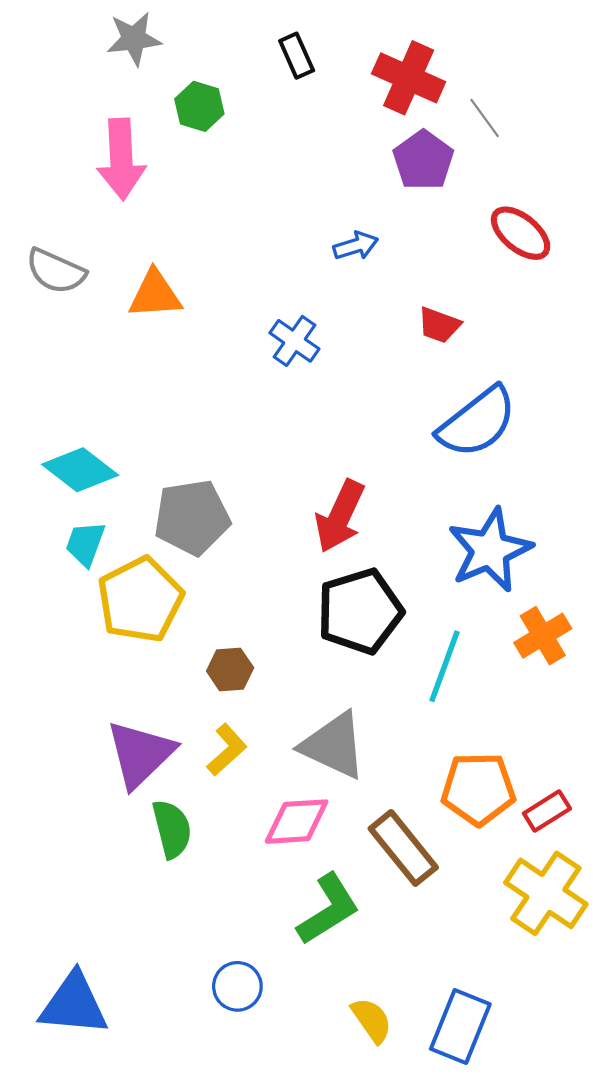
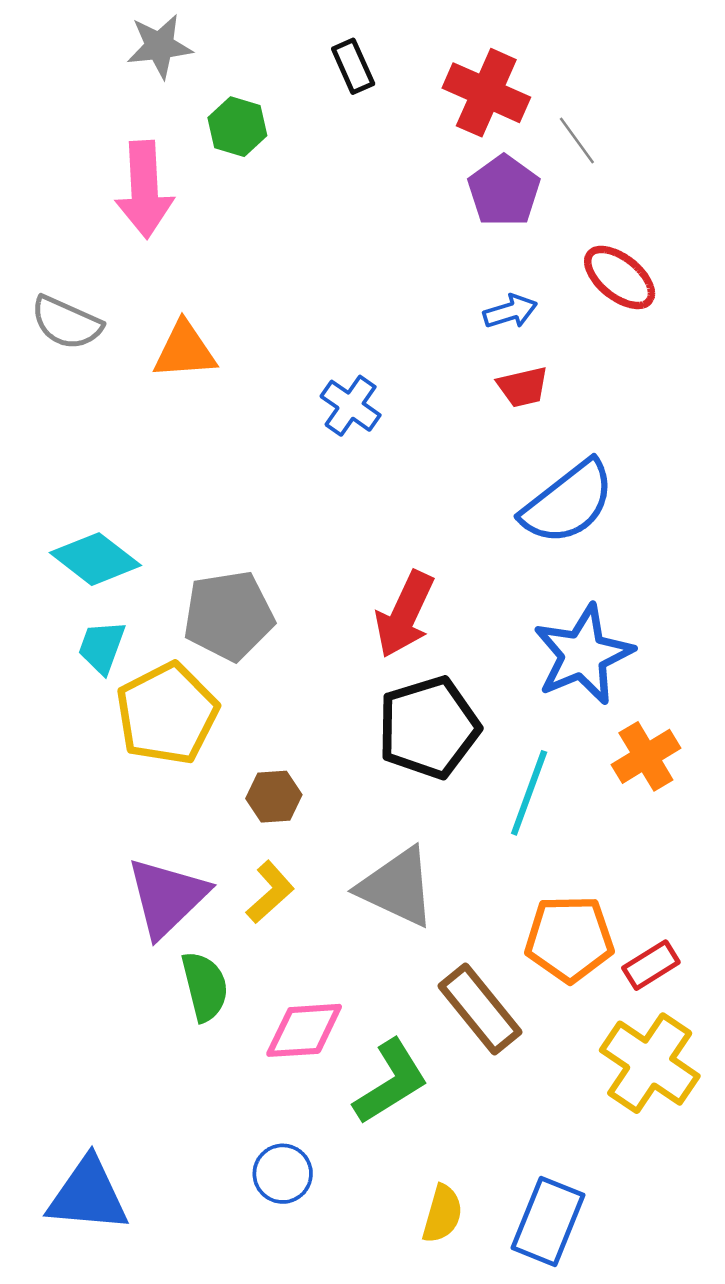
blue arrow: (356, 246) -> (510, 311), moved
red trapezoid: (439, 325) -> (523, 387), turned -33
pink diamond: (297, 822) -> (304, 1030), moved
yellow semicircle: (372, 1020) -> (442, 1214), turned 51

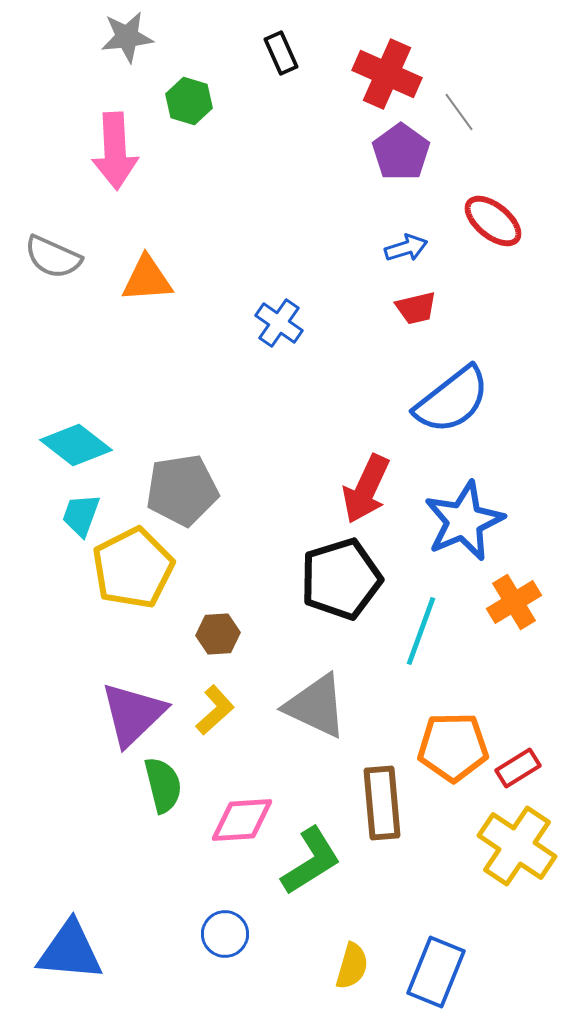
red arrow: (405, 614) -> (366, 489), moved
brown rectangle: (480, 1009) -> (382, 803), turned 34

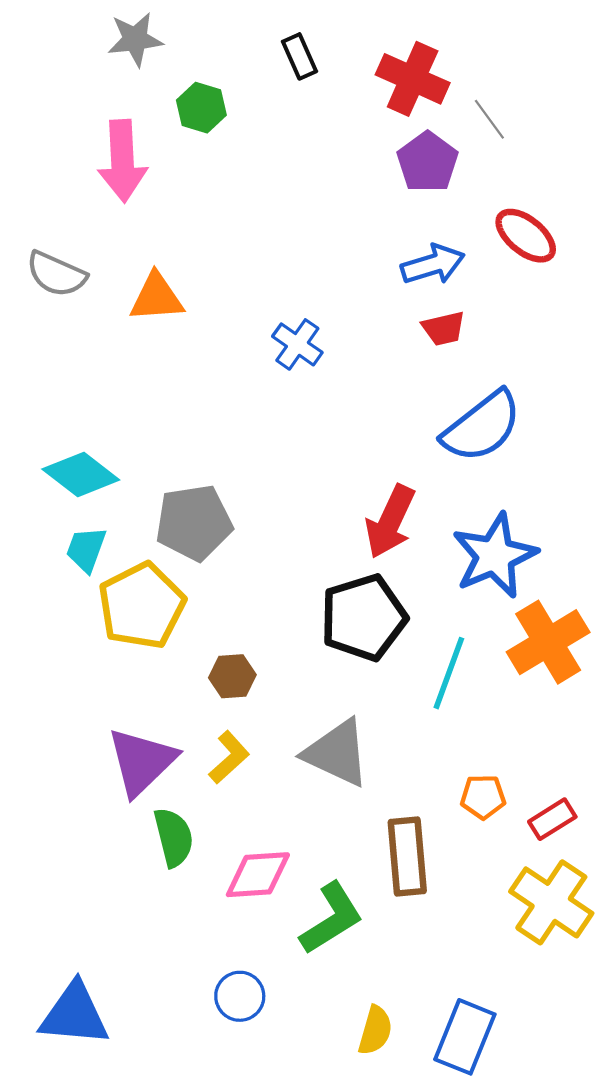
blue arrow: (406, 248) -> (433, 264), size x1.4
orange cross: (514, 602) -> (548, 642), size x1.4
orange pentagon: (453, 747) -> (483, 797), size x0.6

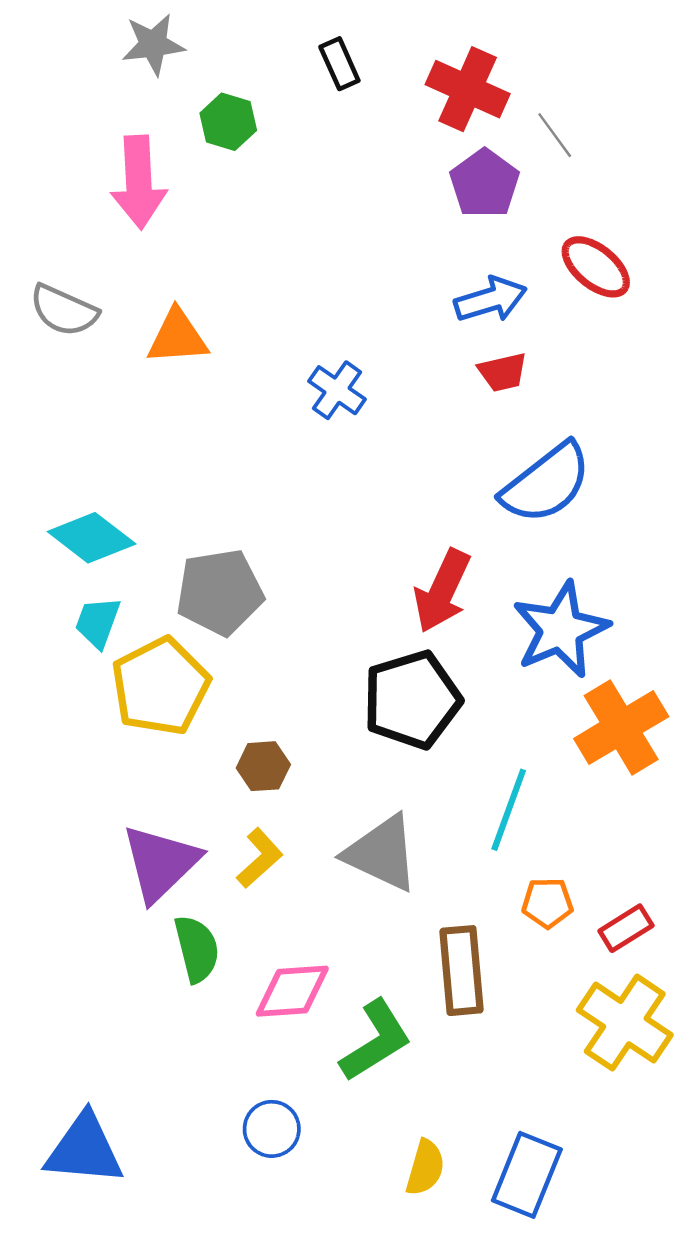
cyan line: (449, 673) -> (509, 810), moved

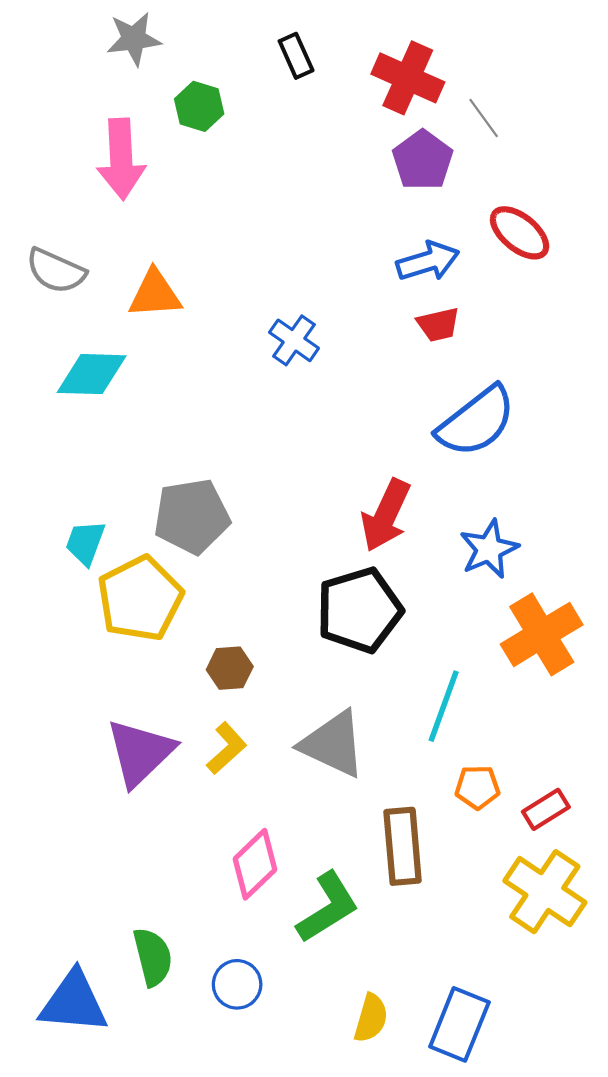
cyan diamond: (92, 538) -> (92, 374), moved, turned -36
blue star: (561, 630) -> (489, 549), size x0.7
green semicircle: (197, 949) -> (153, 957), moved
pink diamond: (292, 991) -> (255, 864), turned -40

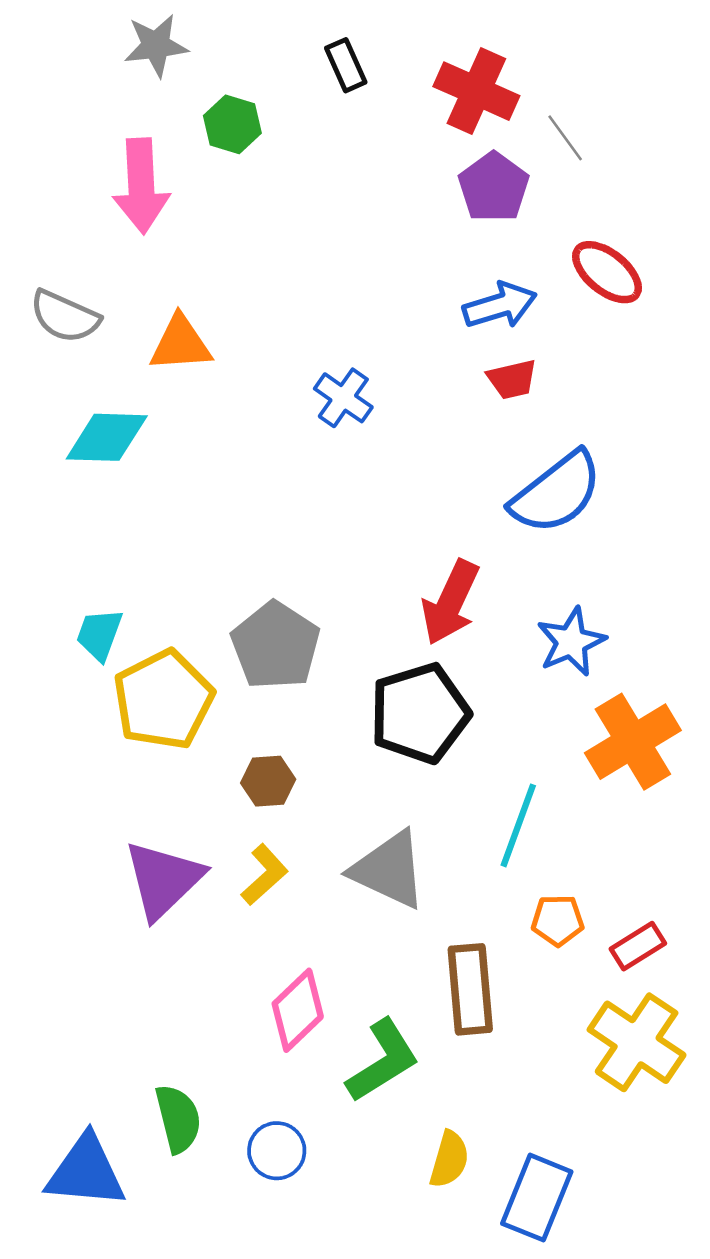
gray pentagon: (192, 516) -> (276, 646), moved, turned -30
yellow semicircle: (371, 1018) -> (449, 1159), moved

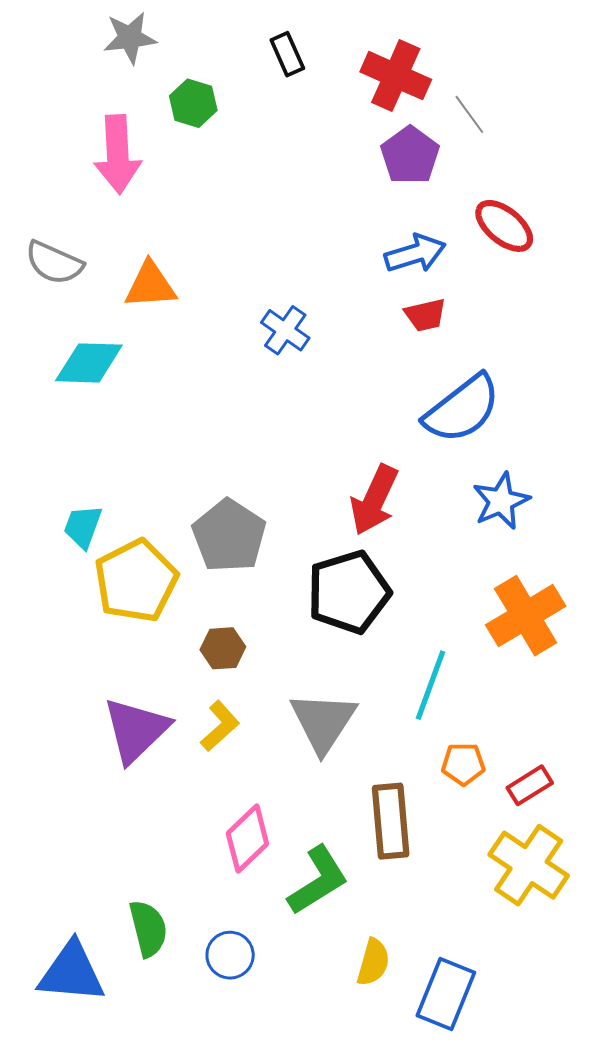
blue star: (571, 642) -> (501, 501), moved
gray triangle: (389, 870) -> (323, 722), turned 38

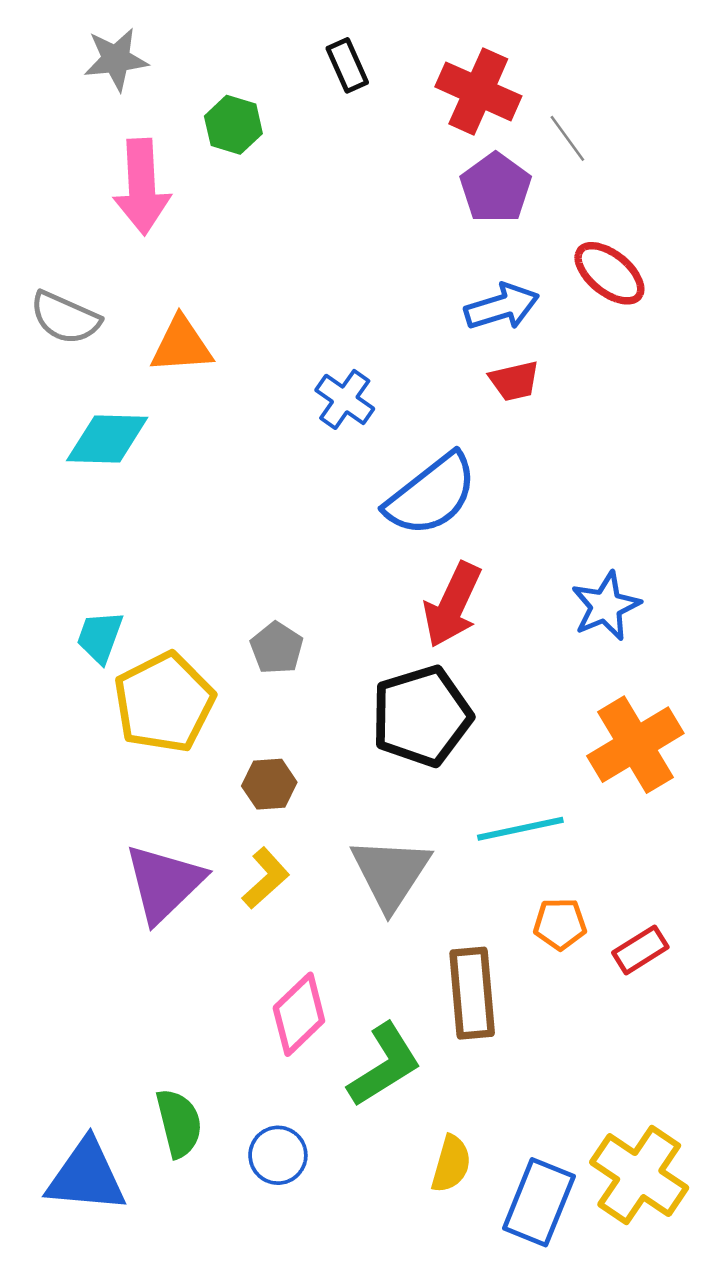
gray star: (130, 38) -> (116, 59), moved
blue semicircle: (462, 409) -> (431, 495), moved
gray pentagon: (229, 536) -> (277, 648), size x0.6
cyan line: (431, 685) -> (520, 829), turned 58
yellow cross: (529, 865) -> (639, 1175), moved

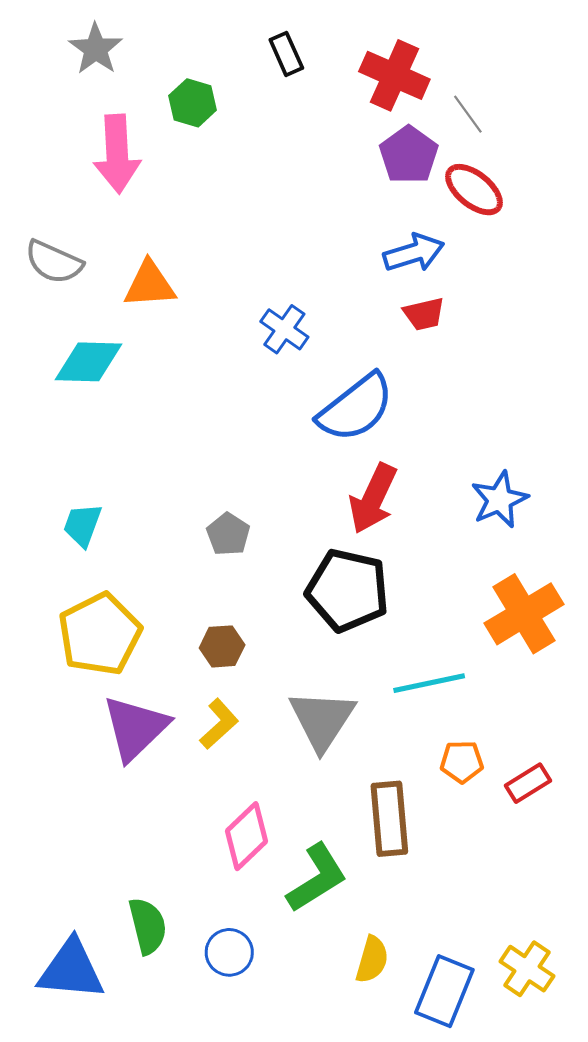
gray star: (116, 59) -> (96, 49), turned -30
red ellipse: (609, 273) -> (474, 190), moved
yellow pentagon: (164, 703) -> (100, 634), moved
black pentagon: (421, 716) -> (348, 590), turned 30
yellow cross: (639, 1175) -> (527, 969), size x0.7

